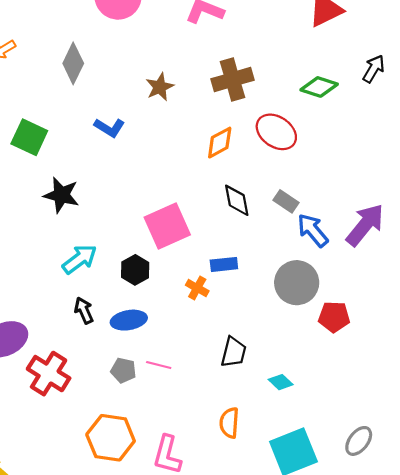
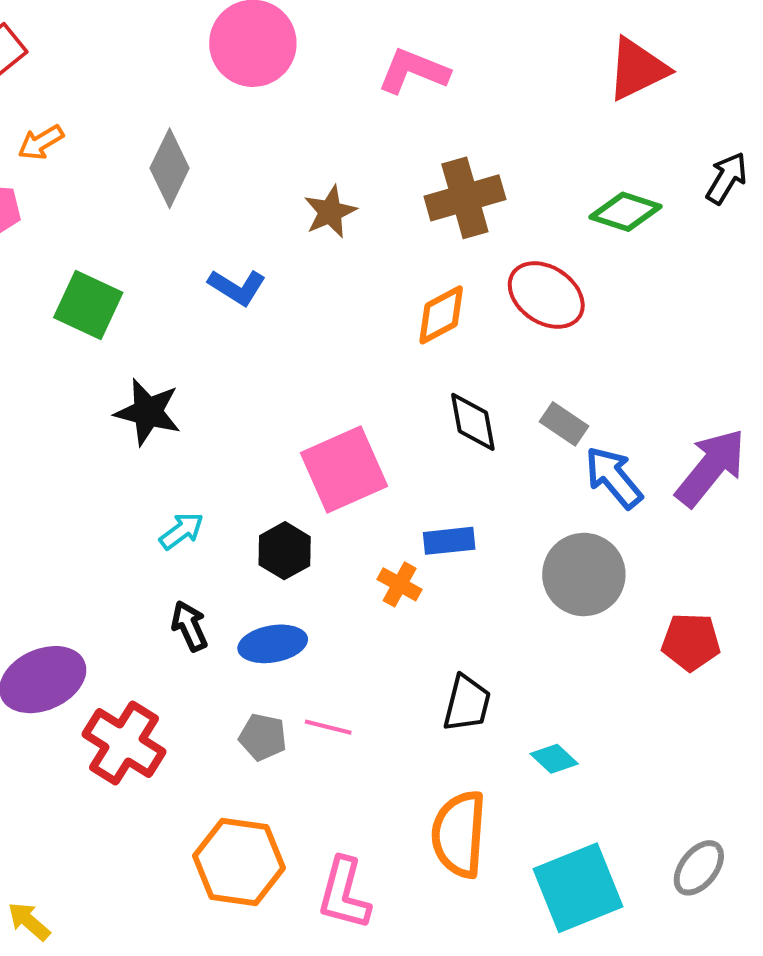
cyan arrow: (80, 259) -> (182, 531), size x0.7
red pentagon: (334, 317) -> (691, 642), moved
orange semicircle: (229, 423) -> (459, 834), size x1.5

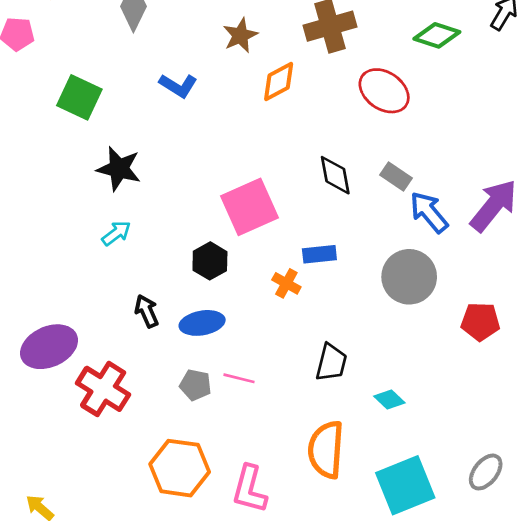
orange diamond: (441, 315) -> (279, 82), moved
cyan arrow: (182, 531) -> (116, 233), moved

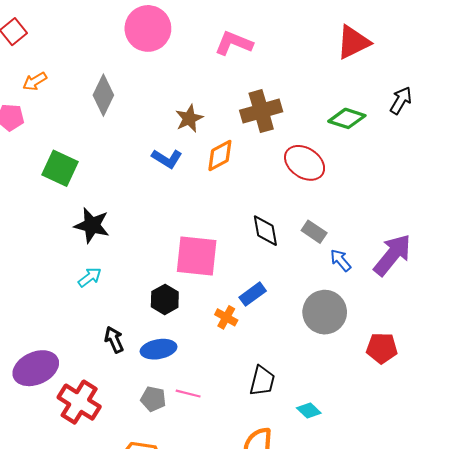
blue L-shape: (178, 85) -> (167, 159), moved
pink square: (250, 207) -> (197, 256), turned 30
blue arrow: (429, 212) -> (341, 260), size x0.7
blue rectangle: (319, 254) -> (253, 294), turned -30

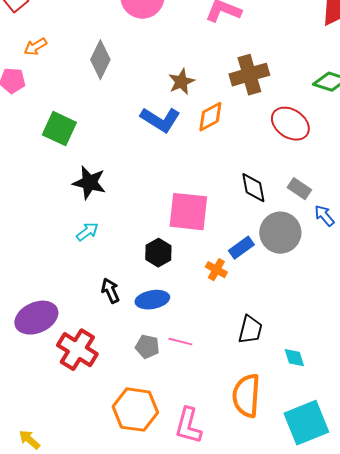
blue L-shape: (167, 159) -> (160, 120), size x1.4
gray circle: (325, 312) -> (280, 233), moved
cyan diamond: (309, 411) -> (294, 358), turned 30

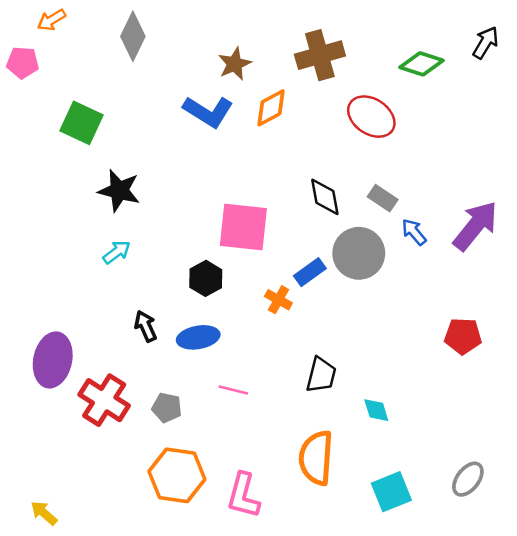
purple ellipse: (36, 318) -> (53, 360), turned -54
gray pentagon: (147, 347) -> (167, 408), moved
cyan square: (306, 423) -> (391, 492), size x0.7

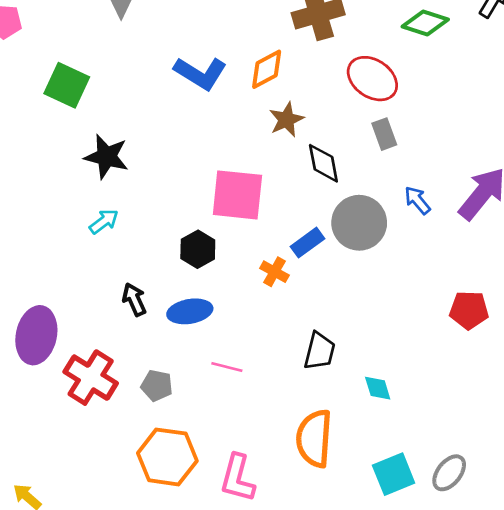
brown star: (235, 64) -> (286, 120), moved
gray rectangle: (383, 198) -> (384, 134), moved, turned 36
gray ellipse: (468, 479) -> (449, 473), moved

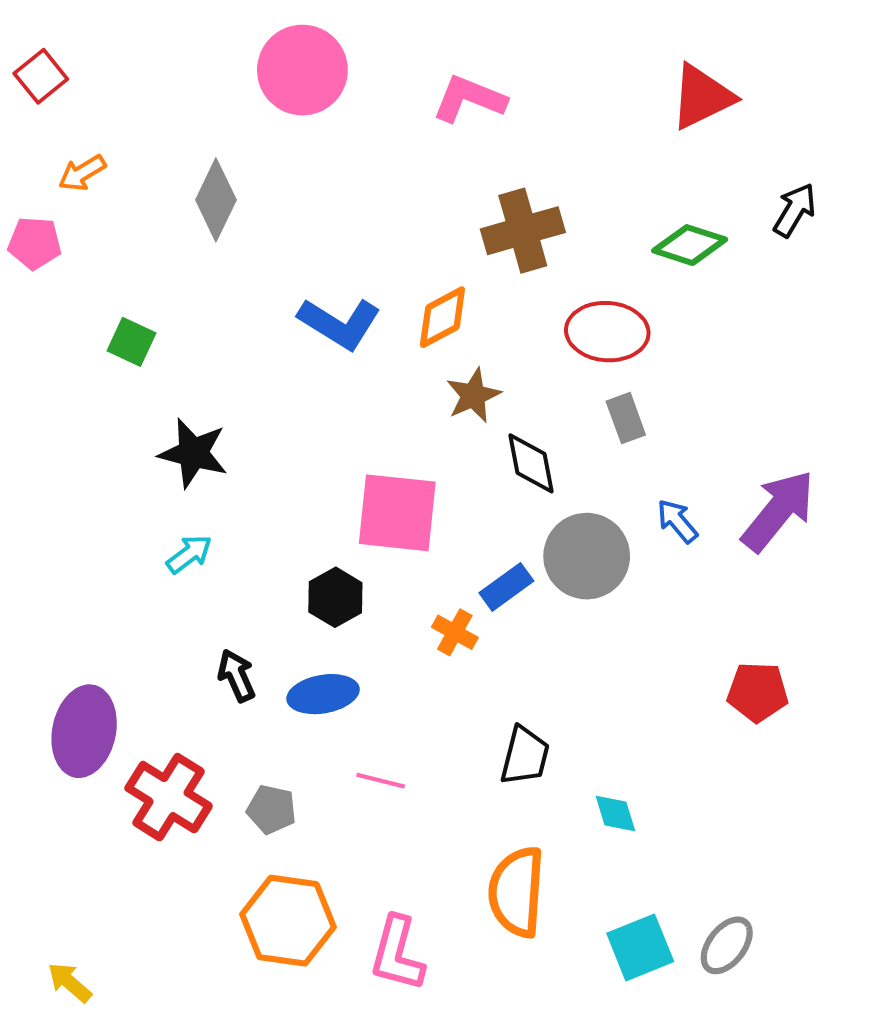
red ellipse: (372, 79) -> (607, 332), turned -30
green square: (67, 85) -> (131, 342), size x0.7

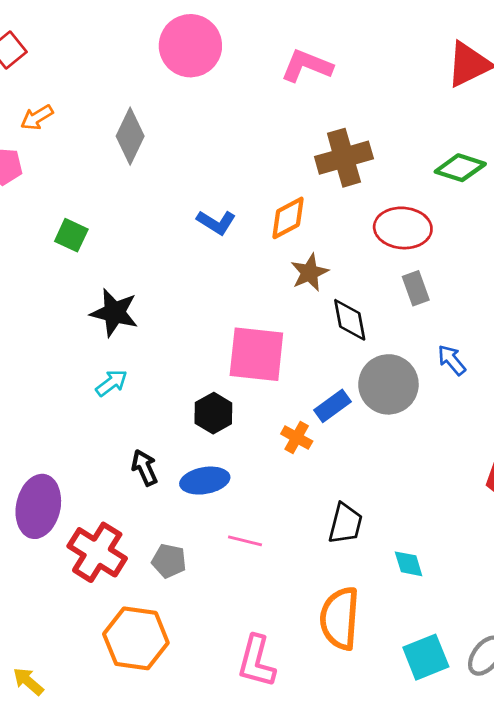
blue L-shape: (339, 323) -> (216, 222), size x0.7
orange hexagon: (288, 921) -> (136, 638), moved

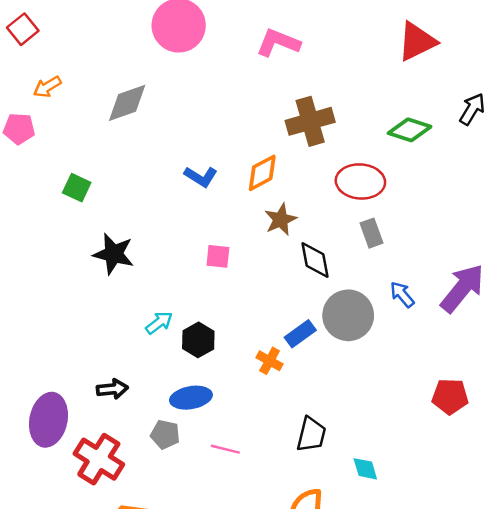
gray diamond: (130, 136) -> (127, 103), turned 45
pink square: (256, 354) -> (218, 256), moved, size x0.5
cyan arrow: (111, 383) -> (159, 323), moved
black arrow: (145, 468) -> (112, 389), moved, turned 108
gray pentagon: (169, 561) -> (165, 434), moved

